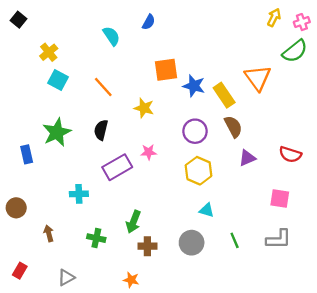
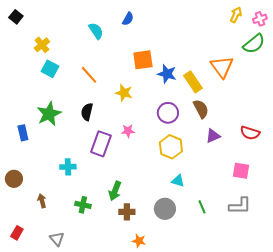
purple rectangle: (117, 167) -> (101, 144), turned -40
gray triangle: (66, 278) -> (57, 239), turned -42
orange star: (131, 280) -> (139, 241), moved

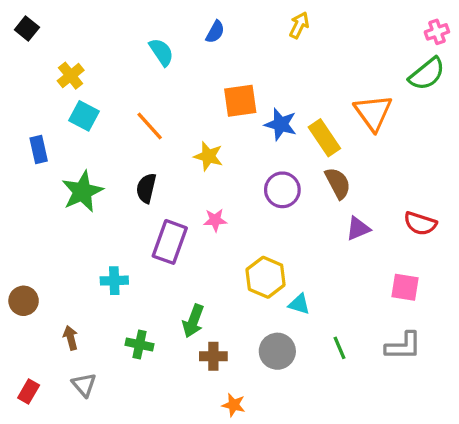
yellow arrow: (236, 15) -> (299, 25), moved
blue rectangle: (23, 133) -> (39, 150), moved
yellow hexagon: (171, 147) -> (266, 277), moved
gray triangle: (57, 239) -> (84, 385), moved

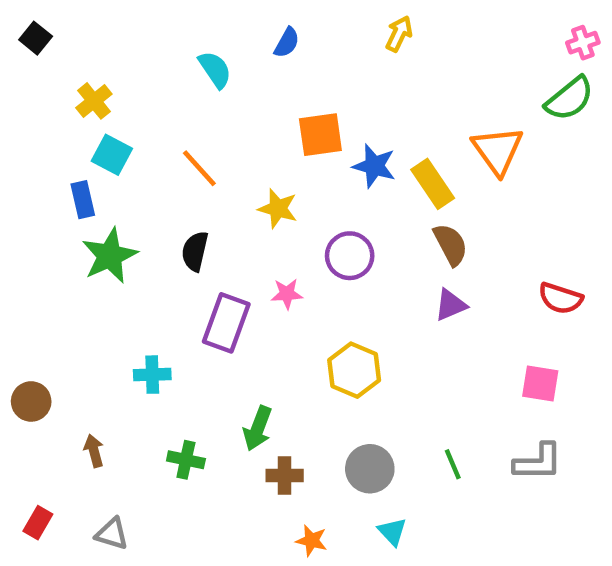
blue rectangle: (39, 150) -> (83, 200), moved
purple circle: (282, 190) -> (350, 256), moved
purple triangle: (358, 229) -> (451, 305), moved
cyan triangle: (299, 304) -> (392, 532), moved, turned 30
gray triangle: (84, 385) -> (112, 534), moved, turned -32

